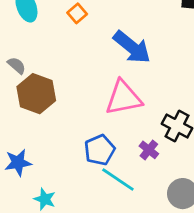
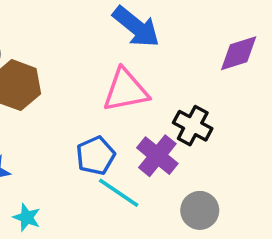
purple cross: (149, 150) -> (157, 156), size x1.6

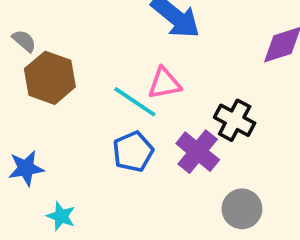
pink triangle: (126, 90) -> (164, 83), size x0.7
cyan line: (119, 193) -> (135, 102), moved

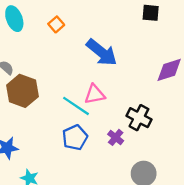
purple cross: (198, 152) -> (116, 137), size x0.6

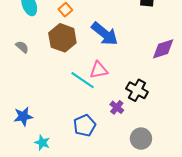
brown hexagon: (22, 91) -> (62, 38), moved
blue pentagon: (75, 137) -> (85, 125), moved

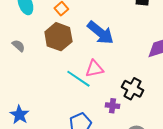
purple cross: (117, 107) -> (112, 106), turned -32
blue star: (23, 116) -> (19, 115), turned -30

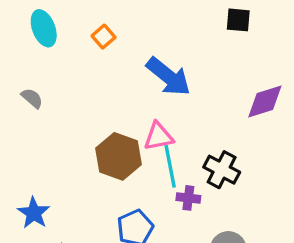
brown hexagon: (58, 37) -> (119, 156), moved
cyan line: (78, 79) -> (170, 166), moved, turned 45

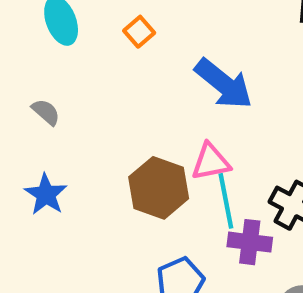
purple cross: (188, 198) -> (250, 242), size x1.4
blue star: (34, 213) -> (46, 194), moved

